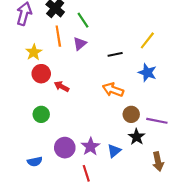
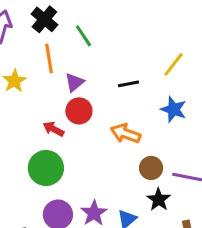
purple triangle: (80, 44) -> (74, 82), moved
red circle: (41, 74) -> (79, 111), moved
green circle: (41, 114) -> (46, 168), moved, size x1.5

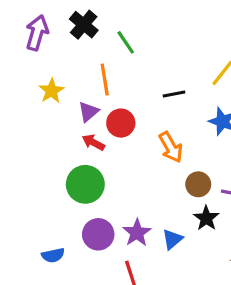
orange line: (49, 58) -> (105, 79), moved
purple triangle: (74, 82) -> (89, 112), moved
orange arrow: (126, 133) -> (171, 147), turned -140

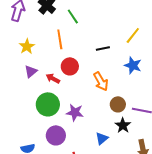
purple triangle: (89, 112) -> (31, 71), moved
purple star: (137, 233) -> (75, 112), moved, turned -30

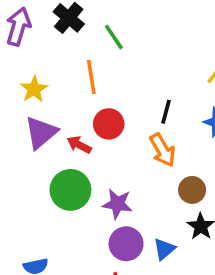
black line: (103, 48) -> (166, 112), moved, turned -64
purple triangle: (31, 71) -> (41, 133), size x1.5
purple circle: (56, 135) -> (126, 244), moved

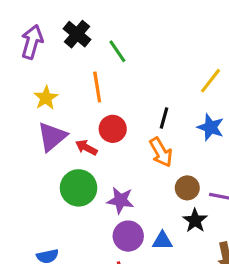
blue triangle: (164, 249) -> (162, 241), turned 40

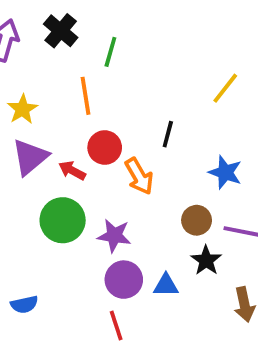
green line: (117, 51) -> (110, 52), turned 50
blue star: (211, 127) -> (225, 172), moved
orange arrow: (161, 152) -> (139, 176), moved

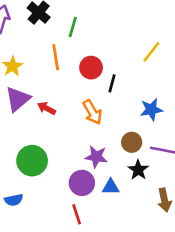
red circle: (105, 148) -> (91, 68), moved
blue star: (225, 172) -> (151, 110), turned -30
green circle: (63, 220) -> (32, 161), moved
purple star: (114, 236) -> (96, 157), moved

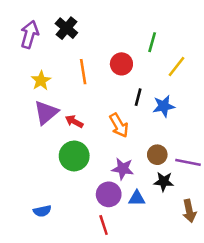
green line: (73, 27) -> (152, 42), moved
red circle: (91, 68) -> (121, 64), moved
blue star: (151, 110) -> (164, 106), moved
green circle: (32, 161) -> (74, 156), moved
black star: (138, 170) -> (164, 182), turned -30

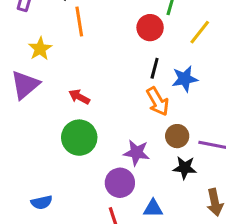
red circle: (121, 64) -> (150, 28), moved
orange line: (83, 72) -> (79, 22), moved
purple triangle: (46, 113) -> (25, 85), moved
orange arrow: (119, 125) -> (158, 101), moved
blue triangle: (137, 198) -> (153, 208), moved

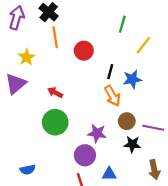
red circle: (150, 28) -> (84, 51), moved

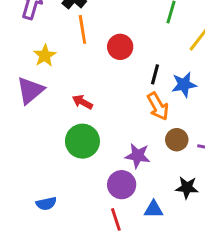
black star: (132, 144) -> (187, 188), moved

